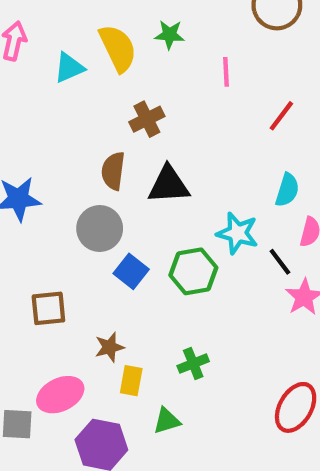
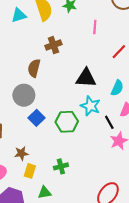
black triangle: (169, 185) -> (86, 78), moved

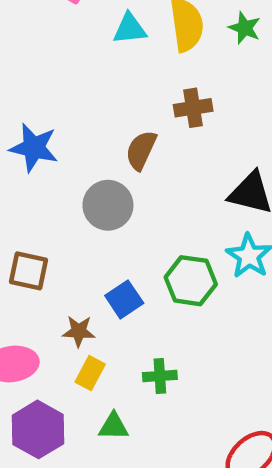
blue square: (37, 118) -> (124, 299), moved

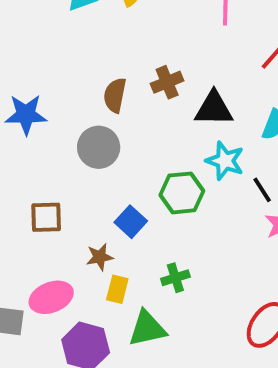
brown cross: (193, 108) -> (167, 82), moved
green triangle: (113, 426) -> (147, 328), size x1.5

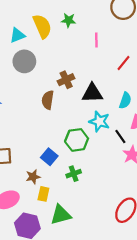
brown semicircle: (115, 95) -> (48, 100), moved
gray circle: (99, 147) -> (24, 61), moved
green cross: (175, 278) -> (74, 174), moved

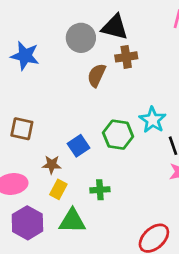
gray circle: (24, 61) -> (81, 38), moved
black triangle: (92, 93) -> (115, 27), moved
green cross: (74, 174) -> (100, 190), moved

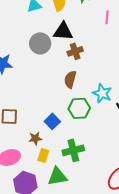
brown semicircle: (97, 75) -> (70, 79), moved
green cross: (100, 190) -> (73, 150), size x1.5

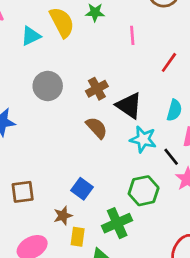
black triangle: (63, 31) -> (129, 105), moved, turned 40
brown semicircle: (70, 79) -> (97, 128), turned 132
green hexagon: (79, 108) -> (144, 191), moved

